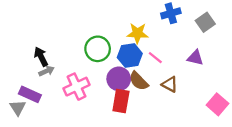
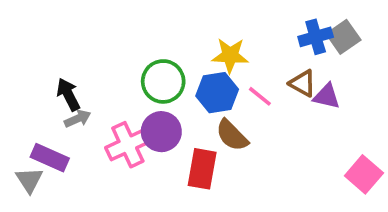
blue cross: (171, 13) -> (316, 37), moved
purple circle: (119, 79) -> (161, 132), moved
brown triangle: (170, 84) -> (303, 83), moved

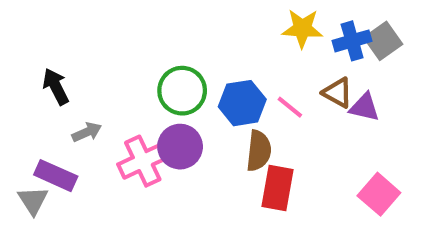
yellow star: (230, 55) -> (302, 28), moved
black arrow: (68, 94) -> (56, 86), moved
brown semicircle: (232, 135) -> (259, 151), turned -129
red rectangle: (202, 169) -> (277, 188), moved
pink square: (364, 174) -> (379, 194), moved

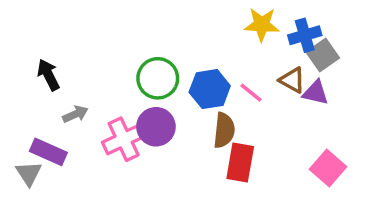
gray square: (383, 41) -> (323, 55), moved

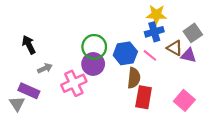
blue cross: (305, 35) -> (154, 32), moved
purple circle: (156, 127) -> (93, 64), moved
pink square: (328, 168) -> (184, 100), moved

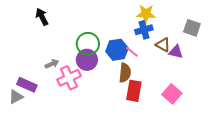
gray square: (193, 33) -> (192, 28), moved, turned -36
black arrow: (29, 45) -> (42, 17), moved
pink line: (150, 55) -> (132, 52), moved
gray arrow: (45, 68) -> (52, 64), moved
gray triangle: (17, 104) -> (16, 97), turned 35

